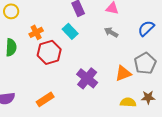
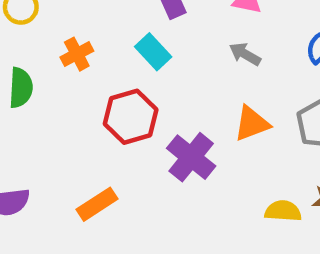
red hexagon: (49, 52) -> (131, 117), moved
orange triangle: (123, 73) -> (252, 124), moved

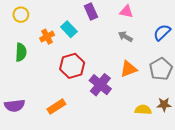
cyan rectangle: (153, 52) -> (69, 29), moved

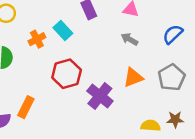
orange rectangle: (56, 107) -> (26, 107), moved, turned -30

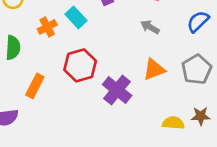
orange rectangle: (26, 107) -> (35, 86), moved

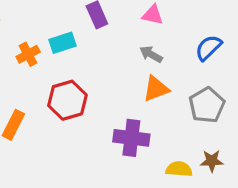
cyan rectangle: (76, 17) -> (63, 43), turned -65
orange triangle: (154, 69) -> (156, 89), moved
purple cross: (117, 90) -> (131, 138), moved, turned -32

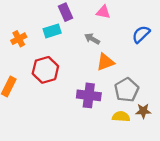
cyan rectangle: (63, 43) -> (52, 31), moved
gray arrow: (151, 54) -> (92, 39), moved
gray pentagon: (207, 105) -> (127, 90), moved

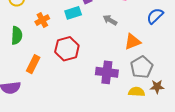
orange triangle: (105, 62) -> (132, 42), moved

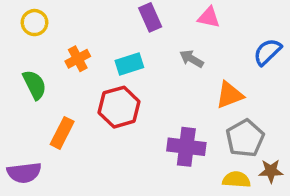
cyan rectangle: (73, 13) -> (129, 64), moved
green semicircle: (17, 35) -> (35, 85), turned -30

